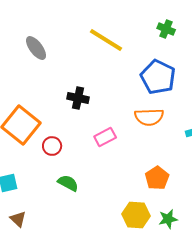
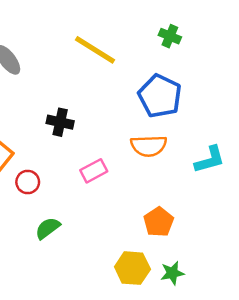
green semicircle: (68, 183) -> (48, 228), turned -65

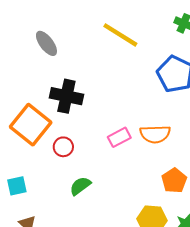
black cross: (60, 122) -> (66, 96), moved, size x1.4
orange semicircle: (149, 146) -> (155, 134), moved

